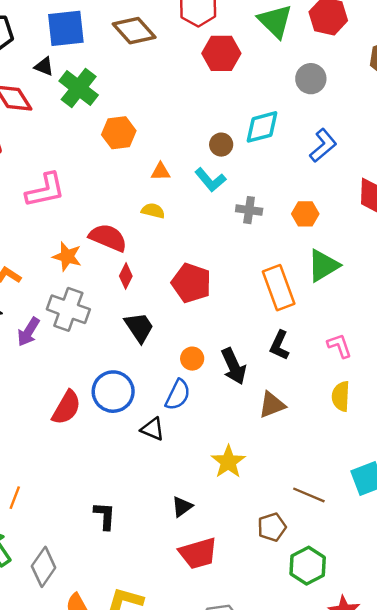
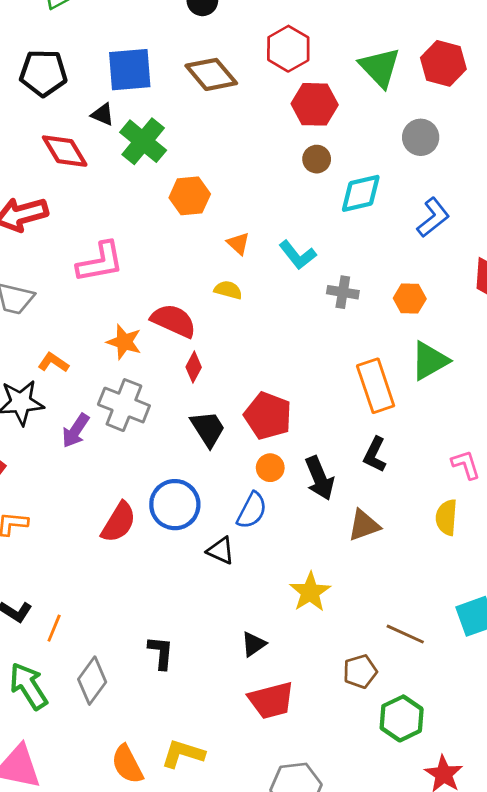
brown circle: (221, 145) -> (317, 159), moved
orange triangle: (161, 172) -> (238, 244), turned 42
red pentagon: (191, 283) -> (268, 416), moved
pink L-shape: (339, 346) -> (466, 465), moved
gray diamond: (44, 567) -> (92, 681), moved

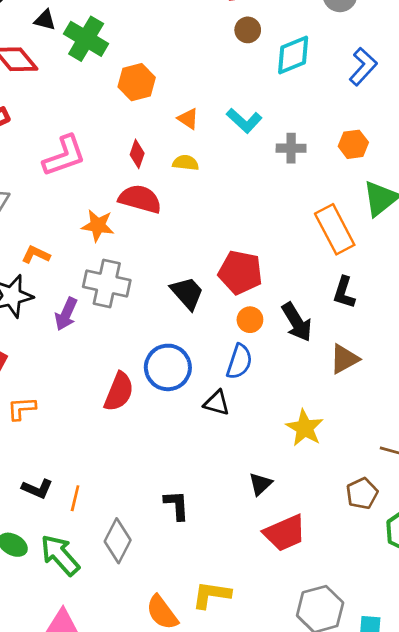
red diamond: (194, 367) -> (137, 154), moved

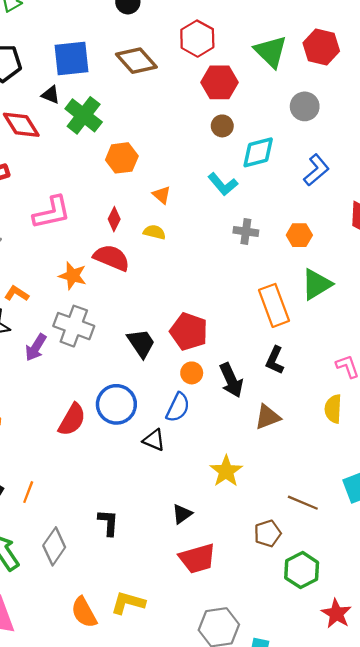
cyan L-shape: (244, 121) -> (223, 184), moved
orange line: (75, 498) -> (28, 492), moved

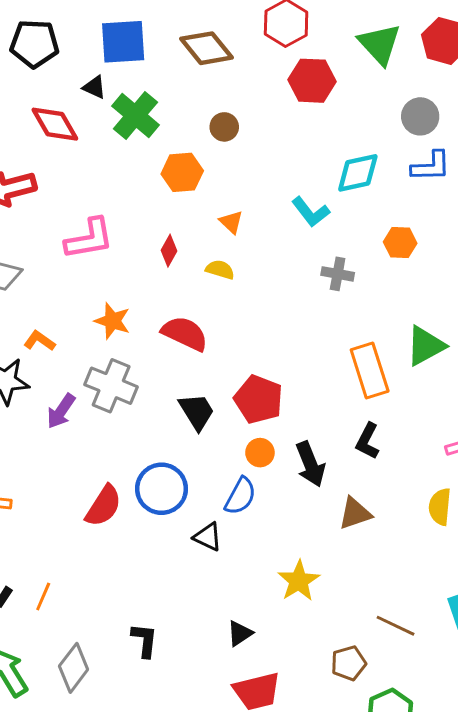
brown circle: (222, 126) -> (224, 127), moved
blue L-shape: (316, 170) -> (431, 166), moved, turned 36
orange hexagon: (299, 235) -> (400, 243), moved
red semicircle: (112, 258) -> (185, 333), moved

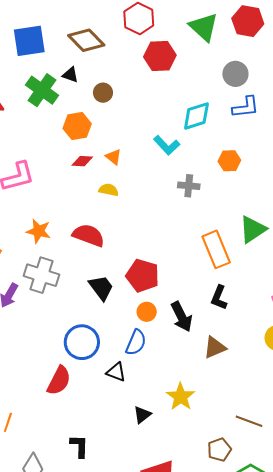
black triangle: (94, 87) -> (70, 75), moved
red diamond: (169, 251) -> (82, 161), moved, turned 70
red semicircle: (104, 506) -> (59, 381), moved
black triangle: (240, 633) -> (142, 415), moved

